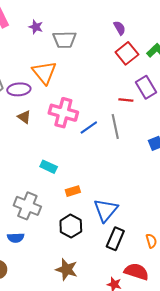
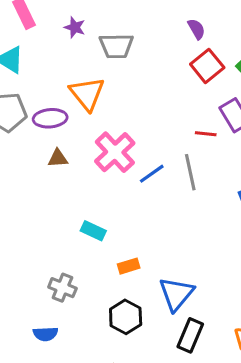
pink cross: (63, 113) -> (115, 152), turned 32
brown triangle: (24, 117) -> (58, 158), turned -40
gray cross: (27, 206) -> (62, 288), size x0.7

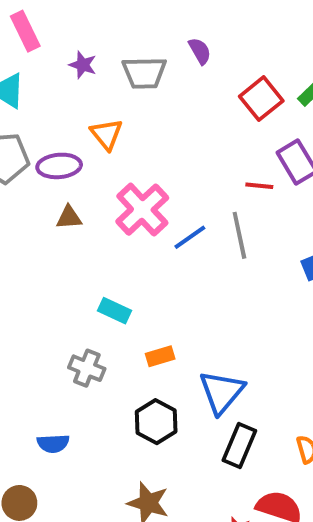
purple star: (75, 27) -> (83, 65), moved
purple semicircle: (196, 29) -> (200, 51), moved
orange triangle: (87, 94) -> (107, 134), size x0.7
gray cross: (62, 288) -> (87, 368), moved

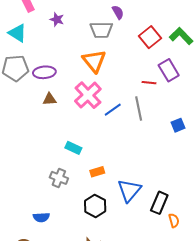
gray trapezoid: (144, 73) -> (101, 30), moved
orange triangle: (107, 134) -> (94, 61), moved, size x1.4
black rectangle: (239, 445) -> (159, 203), moved

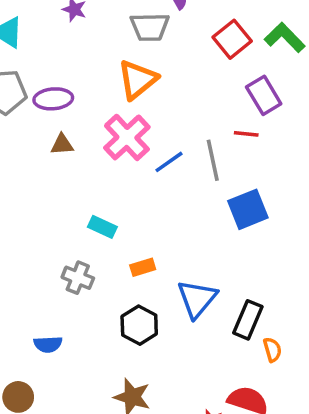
orange triangle: (94, 61) -> (137, 80), turned 30
red line: (149, 83) -> (246, 134), moved
blue square: (178, 125) -> (248, 209), moved, size x1.6

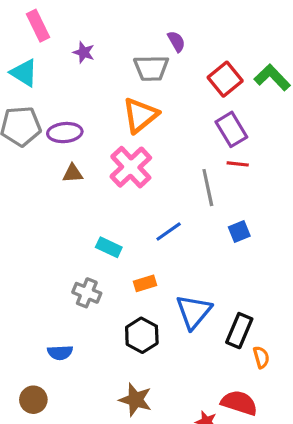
purple rectangle: (264, 95) -> (231, 129), moved
blue line: (169, 162) -> (169, 232), moved
blue square: (248, 209) -> (239, 232), size x0.6

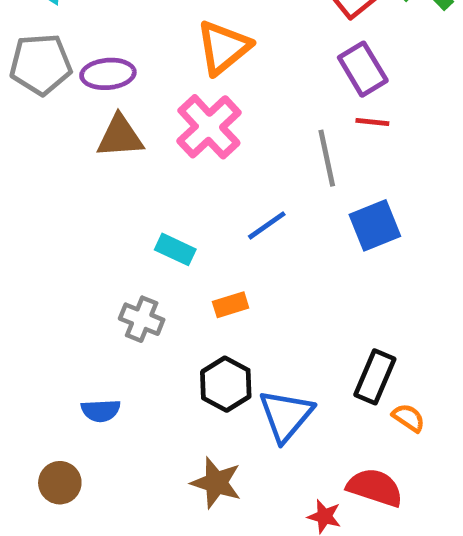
brown triangle: (73, 173) -> (120, 136), size x1.5
blue square: (239, 232) -> (375, 225), size x1.5
blue triangle: (194, 312) -> (286, 415), moved
orange semicircle: (261, 357) -> (409, 418), turned -40

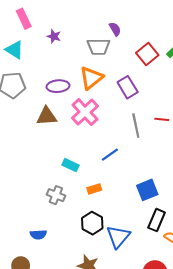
purple rectangle: (363, 69) -> (128, 87), moved
purple ellipse: (108, 74) -> (58, 86), moved
red line: (372, 122) -> (162, 119), moved
blue square: (375, 225) -> (147, 190), moved

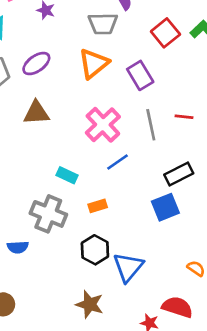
purple ellipse: (58, 86) -> (36, 64), moved, turned -30
pink cross: (85, 112) -> (103, 125), moved
gray cross: (56, 195) -> (48, 214), size x1.5
black rectangle: (157, 220) -> (179, 174), moved, turned 40
blue semicircle: (38, 235) -> (18, 247), moved

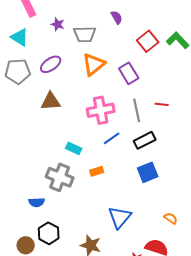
gray trapezoid: (103, 24) -> (85, 34), moved
pink cross: (103, 125) -> (101, 110), turned 32
black rectangle: (179, 174) -> (145, 140), moved
black hexagon: (95, 250) -> (49, 233), moved

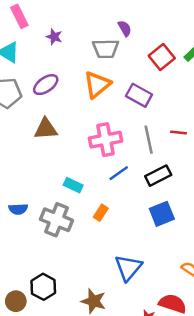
gray trapezoid: (85, 34) -> (106, 49), moved
purple rectangle: (129, 73) -> (139, 95), turned -30
orange rectangle: (97, 171) -> (101, 213), turned -40
blue semicircle: (37, 202) -> (18, 209), moved

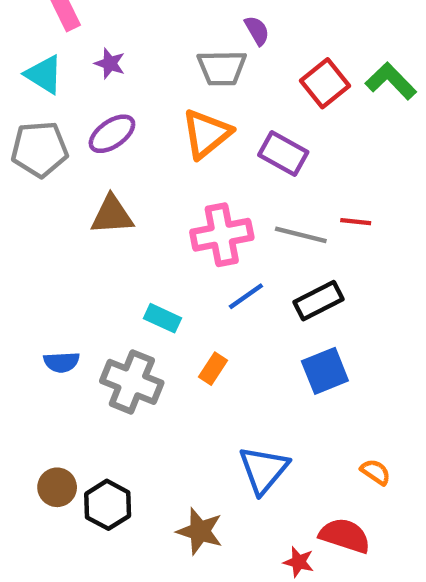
purple star: (54, 37) -> (110, 63), moved
gray line: (149, 140) -> (301, 235), turned -64
brown circle: (16, 301) -> (57, 487), moved

